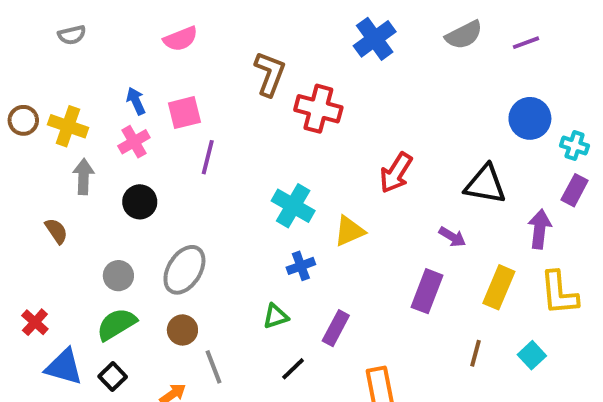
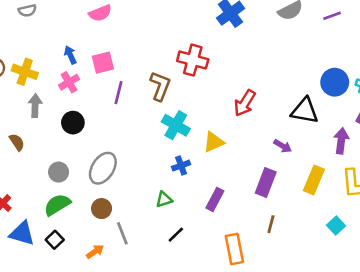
brown L-shape: (270, 74) -> (160, 86), moved
blue circle: (530, 118) -> (335, 82), moved
purple rectangle: (336, 328) -> (215, 199), moved
brown line: (476, 353) -> (271, 224), moved

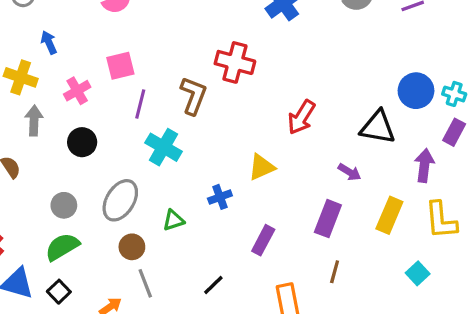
blue arrow: (70, 55) -> (49, 43), moved
cyan cross: (176, 125) -> (164, 147), moved
green triangle: (164, 199) -> (173, 220), moved
brown circle: (102, 209) -> (132, 247), moved

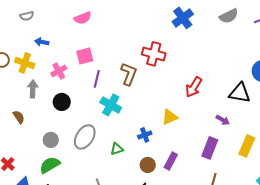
blue arrow: (49, 43) -> (42, 42), turned -56
brown circle: (132, 247) -> (148, 165), moved

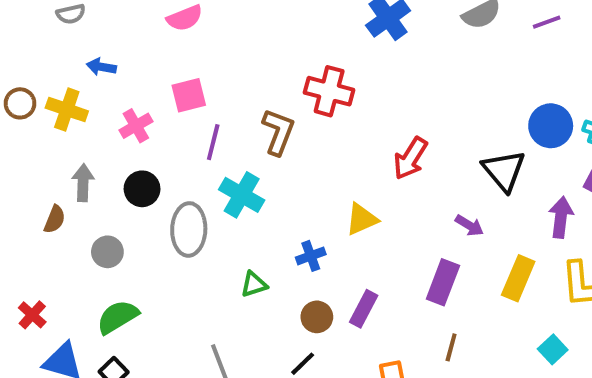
gray arrow: (33, 89) -> (83, 183), moved
black triangle: (240, 93) -> (504, 170), turned 40
brown semicircle: (19, 117) -> (55, 219), turned 56
gray ellipse: (85, 137) -> (189, 229), moved, turned -30
gray circle: (51, 140) -> (107, 252), moved

